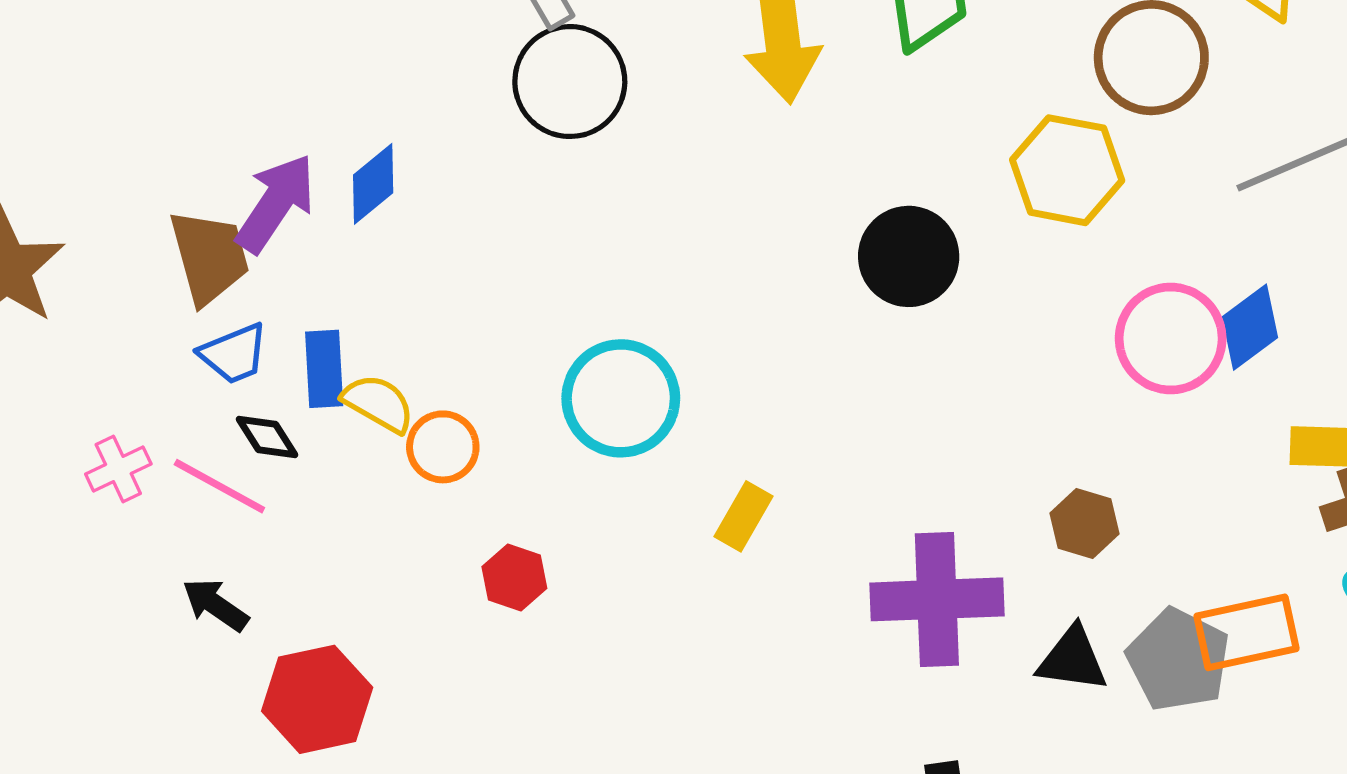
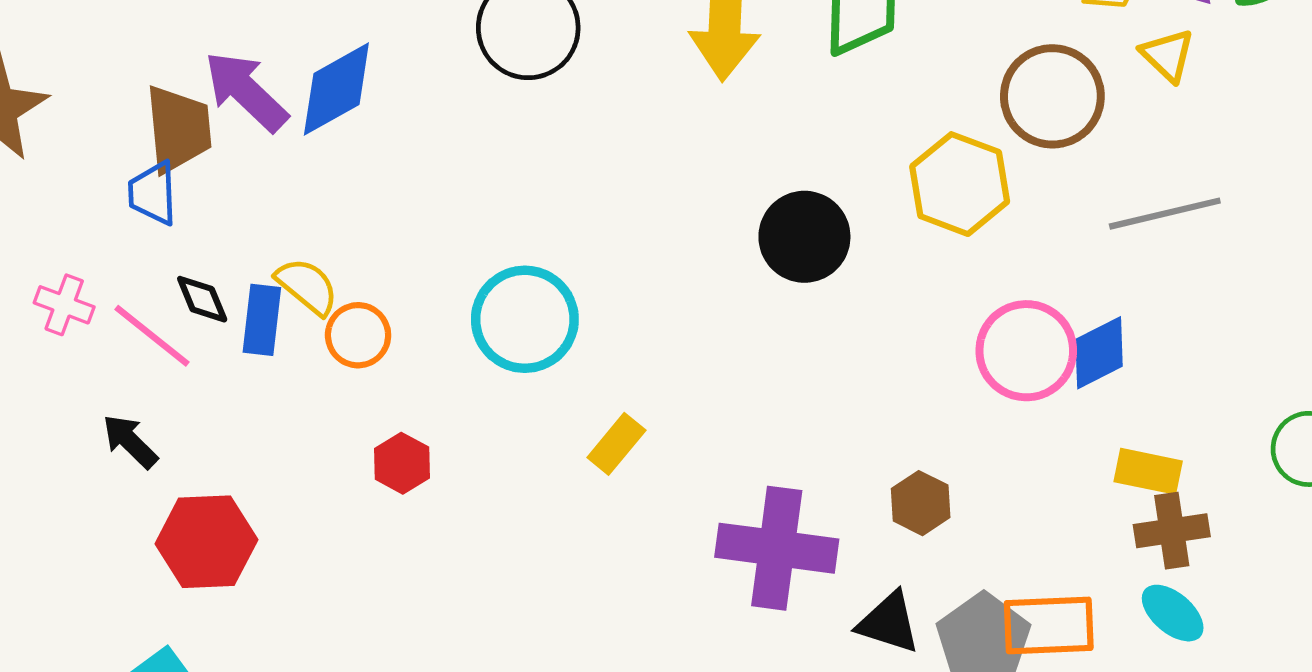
blue diamond: (373, 184) -> (336, 89), size x1.4
purple arrow: (276, 203) -> (246, 91), turned -90
blue trapezoid: (234, 354) -> (153, 193), moved, turned 100
blue rectangle: (324, 369) -> (262, 320), moved
pink cross: (118, 469) -> (64, 305), turned 36

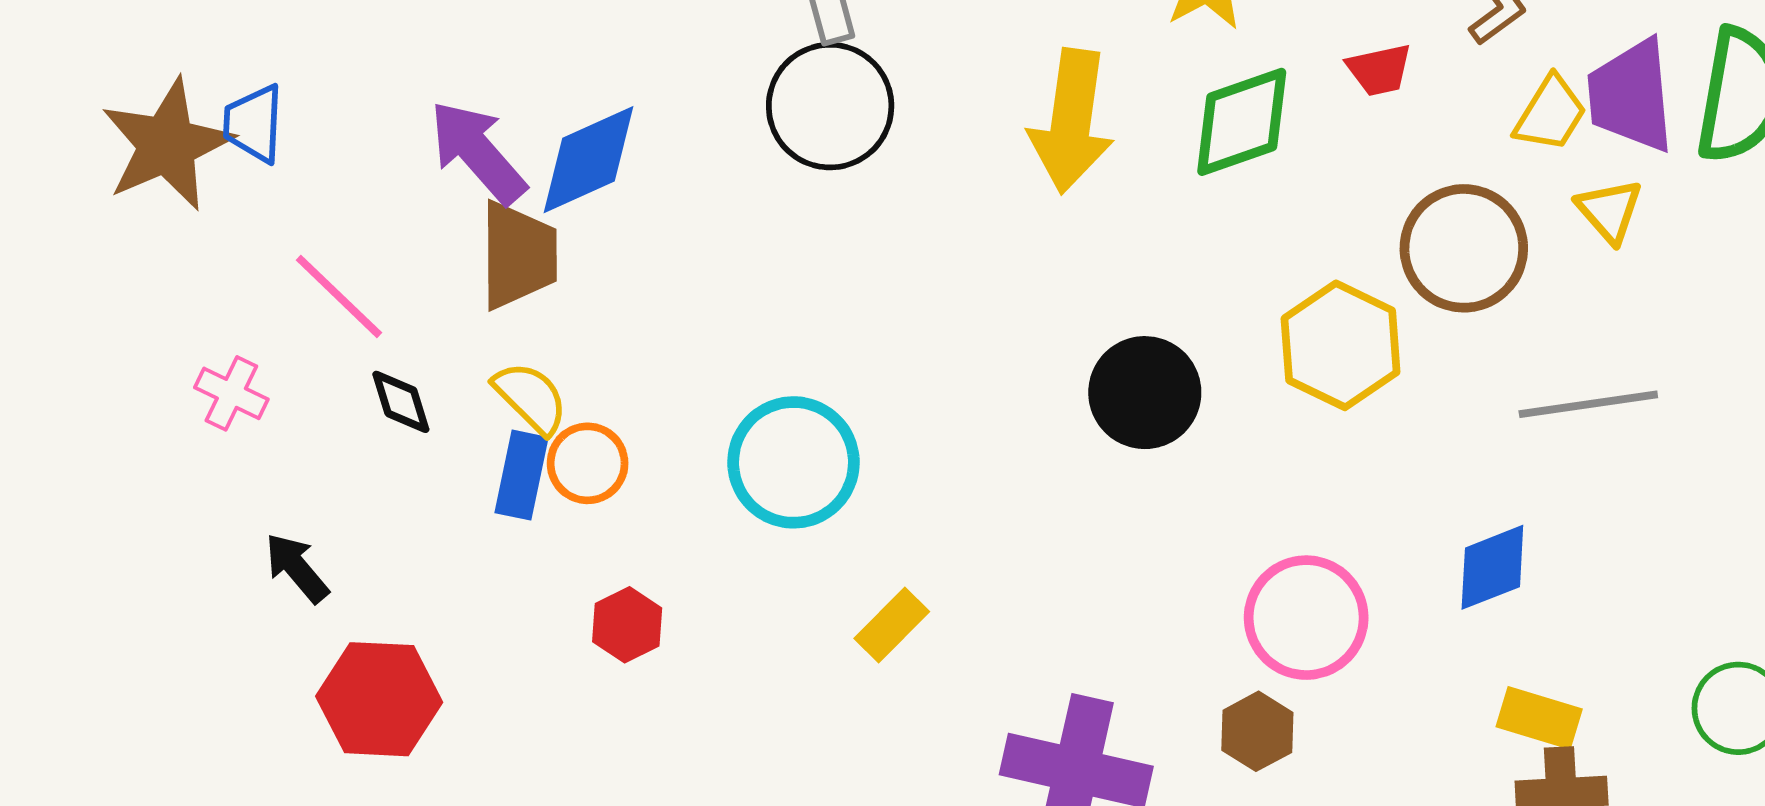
brown trapezoid: (178, 129) -> (518, 255), moved
blue trapezoid: (153, 193) -> (254, 124), moved
blue rectangle: (262, 320) -> (521, 475), moved
pink line: (152, 336) -> (339, 296), moved
pink circle: (1026, 351) -> (1306, 618), moved

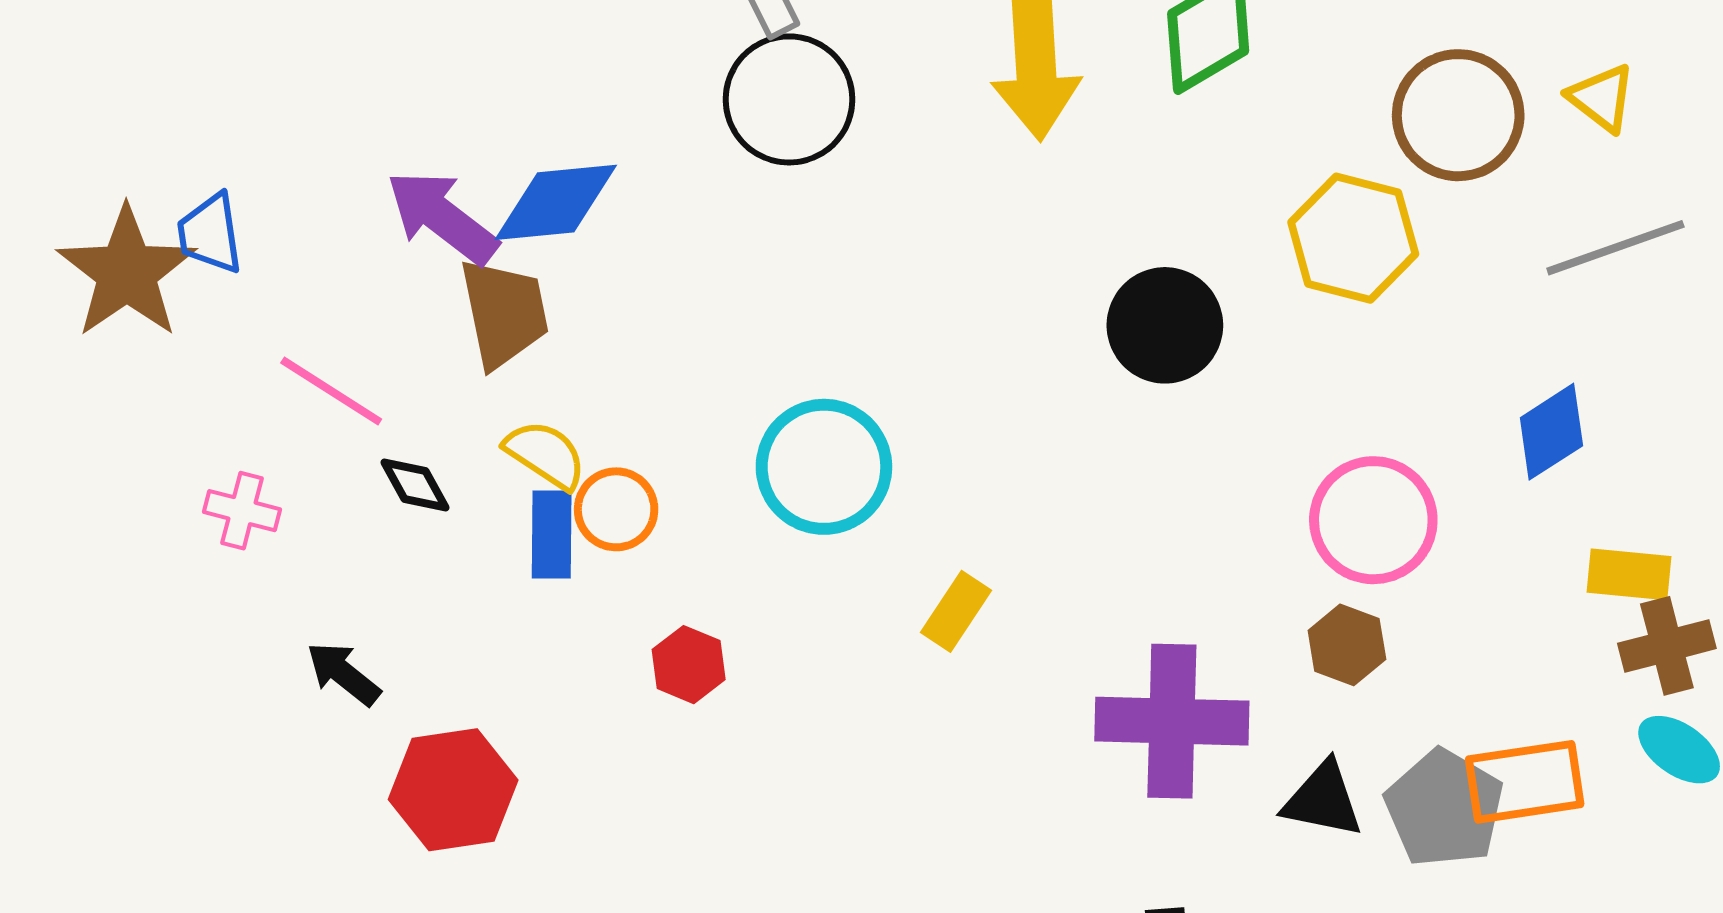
blue diamond: (588, 160) -> (556, 202), turned 30
yellow triangle: (1609, 211) -> (1602, 98), moved

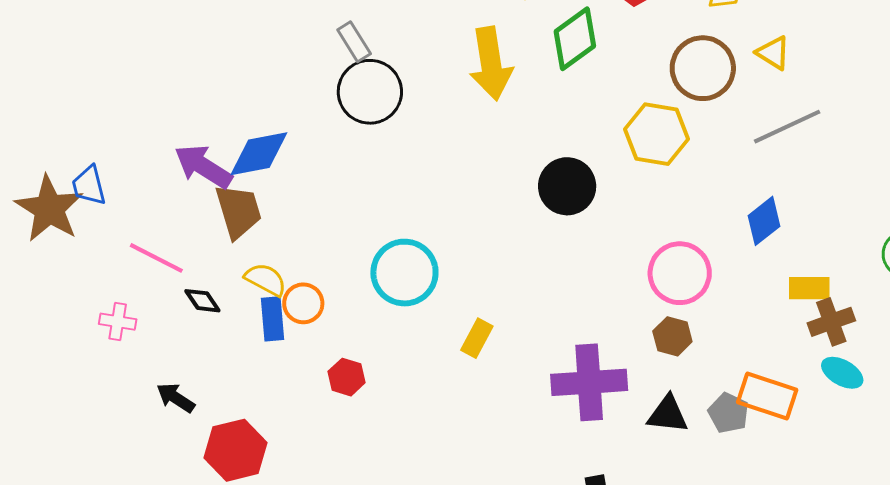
orange rectangle: (1525, 782) -> (767, 396), turned 32
gray pentagon: (1444, 808) -> (728, 413), size x0.7

